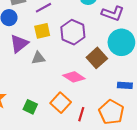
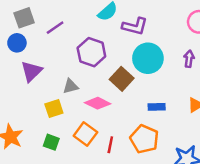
yellow square: (42, 31) -> (54, 108), moved
gray triangle: (38, 58) -> (71, 86), moved

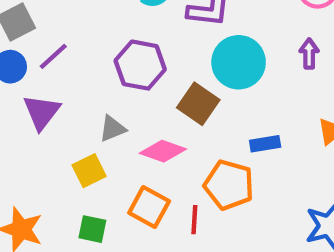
purple line: (55, 28) -> (53, 56), moved
orange pentagon: (144, 139) -> (229, 185), moved

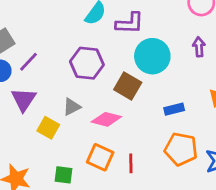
yellow square: (89, 171) -> (48, 128), moved, turned -30
orange pentagon: (229, 185) -> (181, 149), moved

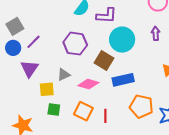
blue rectangle: (174, 109) -> (123, 80), moved, size x1.5
yellow square: (48, 128) -> (47, 89), turned -35
green square: (63, 175) -> (54, 110), moved

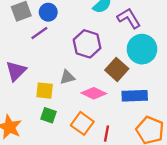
purple L-shape: (106, 16) -> (129, 18), turned -135
blue circle: (13, 48) -> (48, 12), moved
purple triangle: (29, 69) -> (16, 71), moved

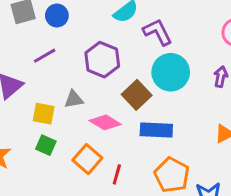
purple line: (39, 33) -> (45, 56), moved

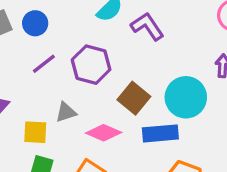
purple line: (45, 56) -> (44, 64), moved
cyan circle: (171, 72) -> (186, 97), moved

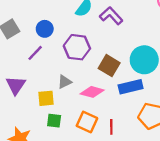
blue circle: (35, 23) -> (45, 29), moved
purple line: (44, 64) -> (35, 53), moved

